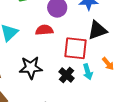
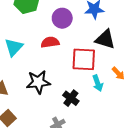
black triangle: (97, 30) -> (105, 39), turned 40
black cross: (67, 75) -> (71, 98), moved

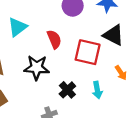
red semicircle: (50, 42) -> (54, 39), moved, turned 66
cyan arrow: (98, 83) -> (97, 90), moved

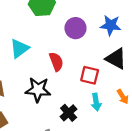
red square: (88, 52) -> (90, 75), size x0.7
cyan arrow: (97, 90) -> (96, 102), moved

